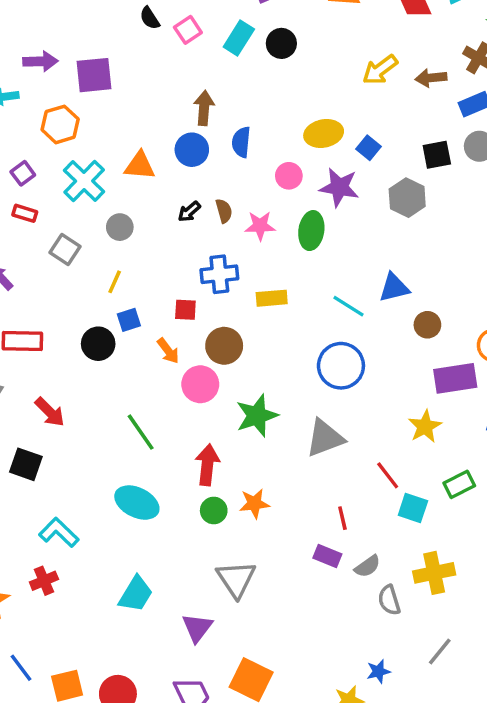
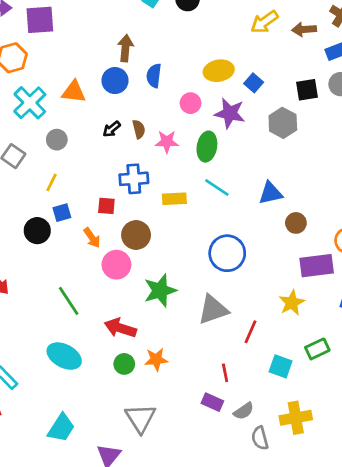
cyan line: (348, 306) -> (217, 188), moved
red arrow: (207, 465) -> (120, 328), turned -80
red line: (388, 475) -> (250, 332), moved, turned 60

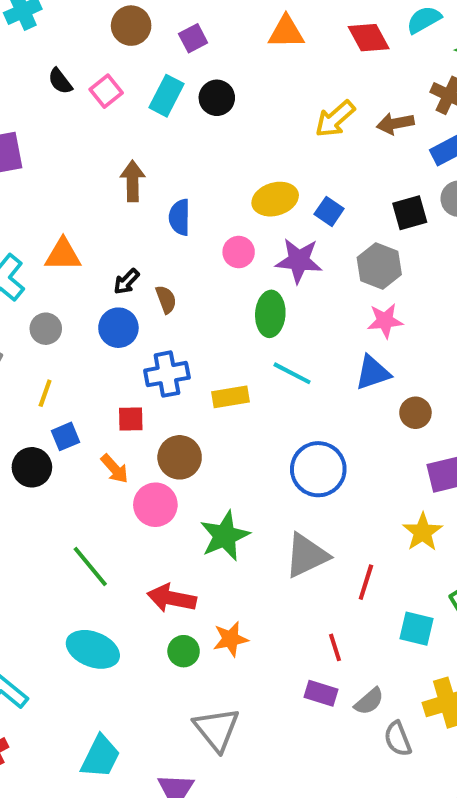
blue circle: (115, 81) -> (118, 328), moved
black arrow: (112, 129) -> (126, 282), moved
pink star: (167, 142) -> (385, 321), moved

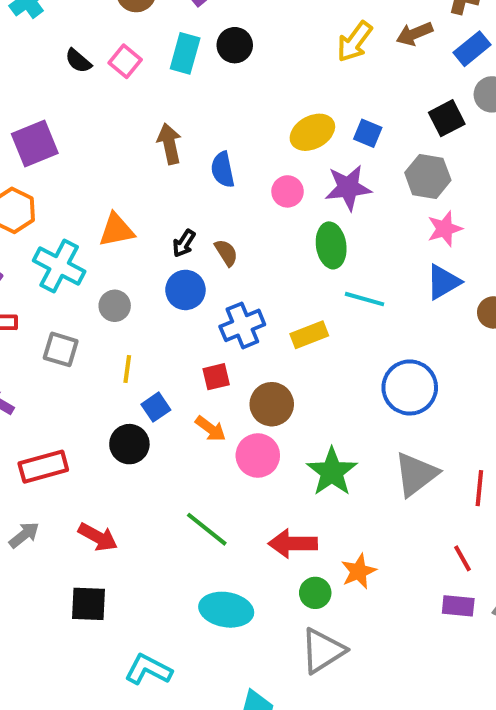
gray triangle: (217, 729) -> (323, 651), moved, turned 48

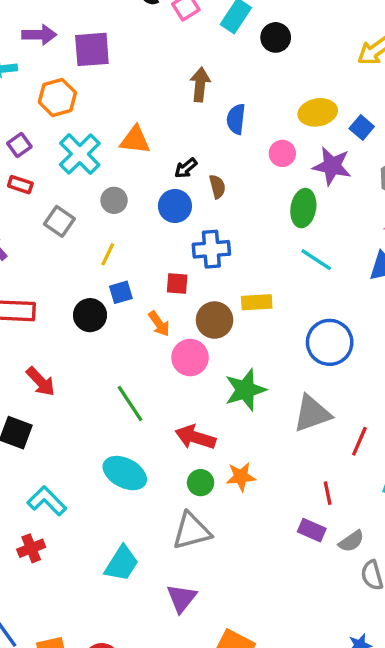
black circle: (235, 45) -> (276, 37), moved
yellow rectangle: (309, 335) -> (257, 302), moved

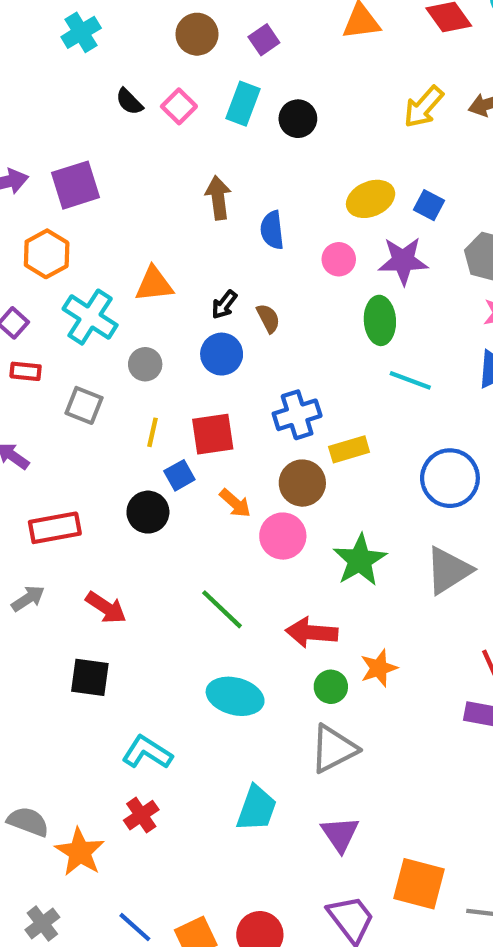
blue cross: (211, 249) -> (297, 415), moved
red square: (177, 284) -> (213, 434), moved, size x1.5

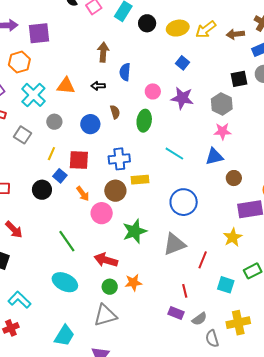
yellow ellipse: (371, 199) -> (178, 28), moved
blue square: (429, 205) -> (182, 63), moved
black arrow: (224, 305) -> (98, 86), moved, turned 40
green ellipse: (380, 320) -> (144, 121), moved
blue square: (179, 475) -> (60, 176), turned -32

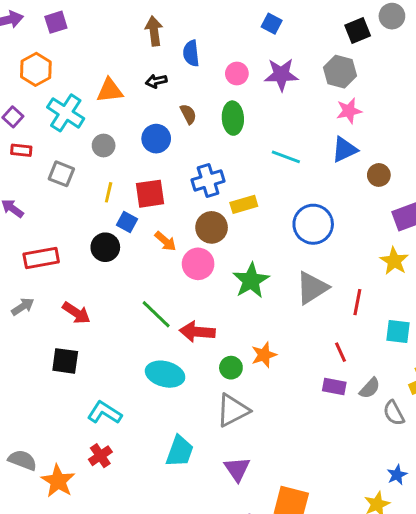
purple square: (39, 33) -> (56, 22), size x0.7
red arrow: (106, 260) -> (197, 332), moved

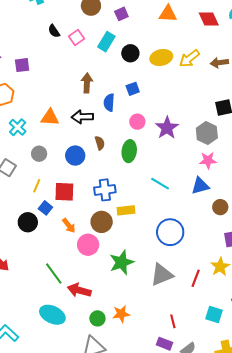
blue square: (272, 24) -> (133, 89), moved, turned 32
purple star: (281, 75) -> (167, 128), turned 30
black arrow: (156, 81) -> (82, 117), size x1.5
cyan cross: (66, 113) -> (18, 127), size x0.7
red line: (357, 302) -> (196, 278), moved

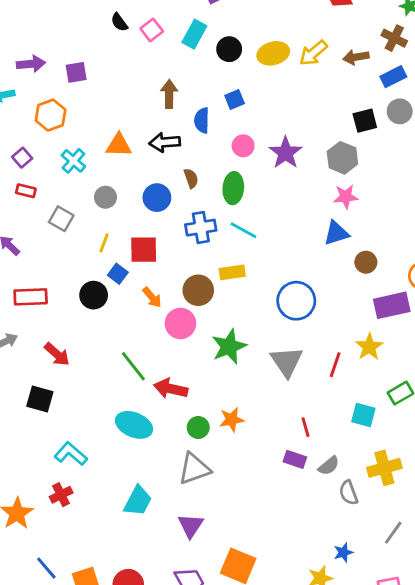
cyan line: (160, 184) -> (244, 230), moved
blue cross: (105, 190) -> (201, 228), moved
gray triangle: (162, 275) -> (287, 362), turned -40

